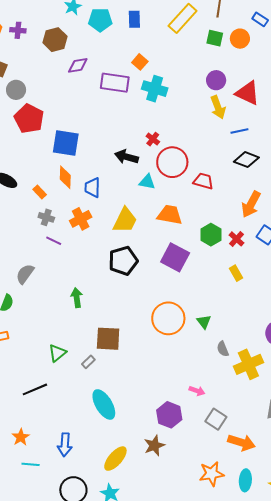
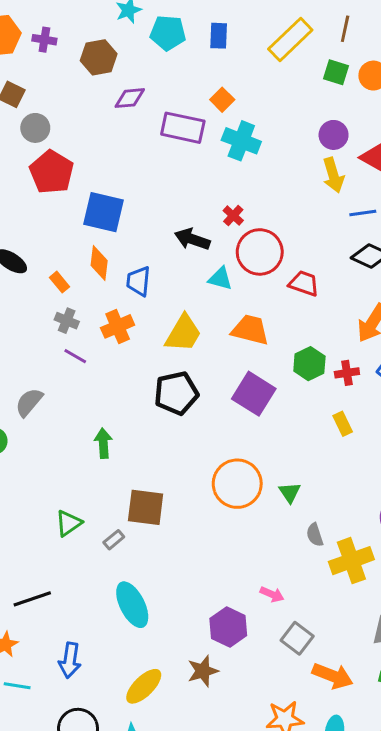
red cross: (237, 239) -> (347, 373), turned 35
black line: (35, 389) -> (32, 599), moved

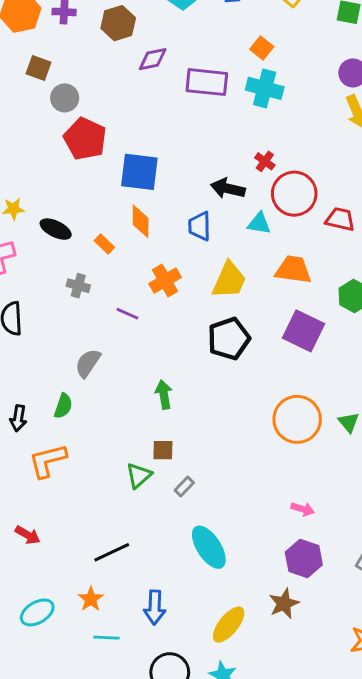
orange square: (222, 100) -> (262, 48), moved
blue trapezoid: (138, 281) -> (200, 226), moved
gray cross: (67, 321) -> (78, 286), moved
brown square: (146, 507) -> (163, 450), moved, size x0.6
pink arrow: (272, 594) -> (303, 509), moved

